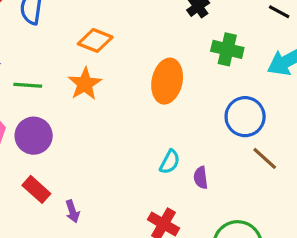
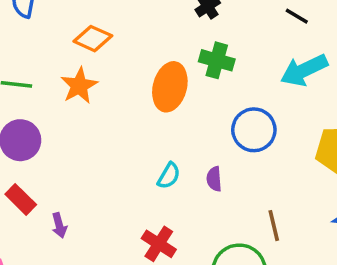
green cross: (227, 49) -> (217, 60), moved
brown line: (265, 158) -> (274, 226), moved, turned 32
purple semicircle: (201, 178) -> (214, 179), moved

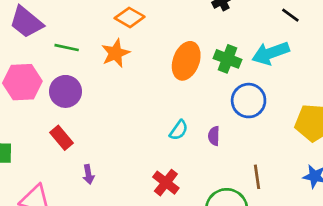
green cross: (217, 60) -> (227, 59), moved
cyan arrow: (304, 70) -> (271, 53), moved
purple arrow: (59, 225) -> (88, 174), moved

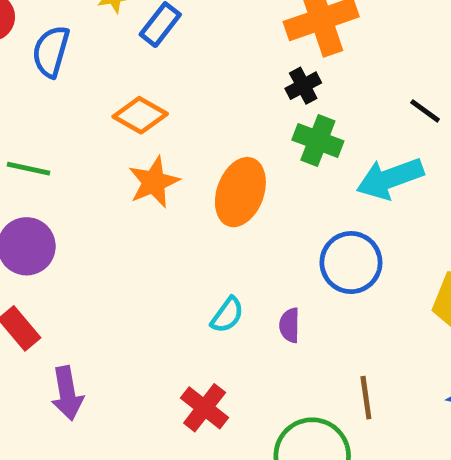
orange star: (115, 53) -> (154, 182), moved
green cross: (227, 59) -> (318, 140), moved
purple arrow: (88, 174) -> (67, 393), size x1.5

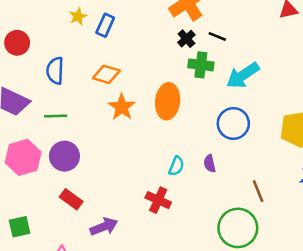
blue semicircle: (51, 51) -> (55, 71), moved
black line: (425, 111) -> (217, 36), moved
purple arrow: (67, 393) -> (104, 227), turned -88
red cross: (205, 408) -> (158, 200), moved

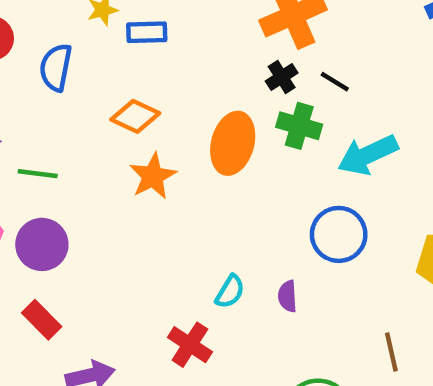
blue rectangle: (105, 25) -> (147, 32), turned 55
blue semicircle: (55, 71) -> (56, 67), moved
orange ellipse: (168, 101) -> (233, 143), moved
brown line: (258, 191) -> (391, 352), moved

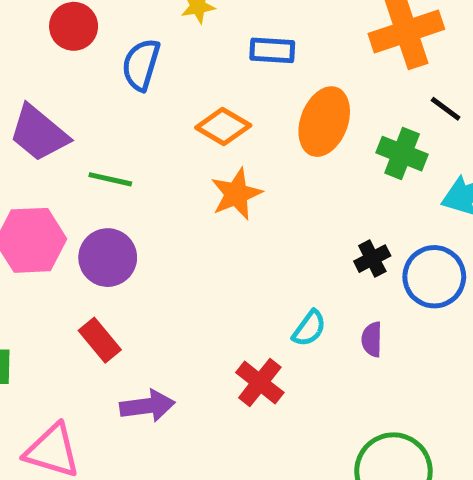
blue rectangle: (147, 32) -> (272, 50), moved
black cross: (282, 77) -> (372, 259), moved
orange ellipse: (233, 143) -> (324, 122), moved

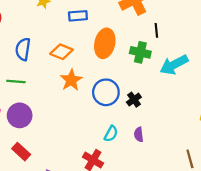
blue semicircle: (141, 65) -> (23, 49), moved
black line: (446, 109) -> (156, 30), turned 56
blue circle: (434, 277) -> (106, 92), moved

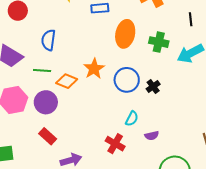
black line: (156, 30) -> (191, 19), moved
orange diamond: (61, 52) -> (67, 81), moved
purple semicircle: (139, 135) -> (152, 136), moved, turned -96

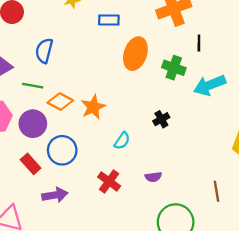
black line: (191, 19) -> (199, 43), moved
orange star: (94, 69) -> (93, 107), moved
blue circle: (127, 80) -> (62, 150), moved
cyan semicircle: (132, 119) -> (122, 141), moved

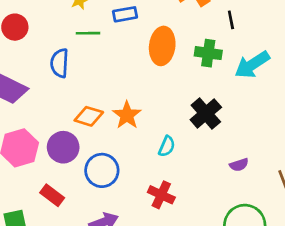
green line: (33, 86) -> (88, 33), moved
black cross: (161, 119) -> (206, 114), size x1.6
red rectangle: (31, 164) -> (52, 195), moved
purple semicircle: (153, 177) -> (239, 165), moved

